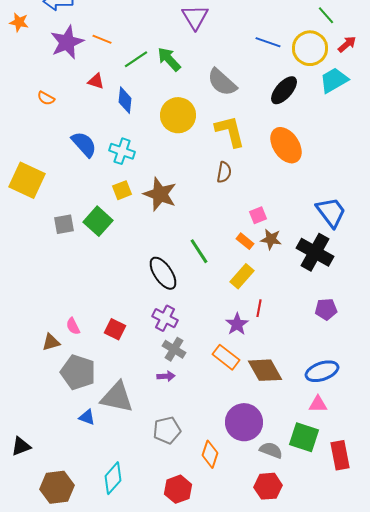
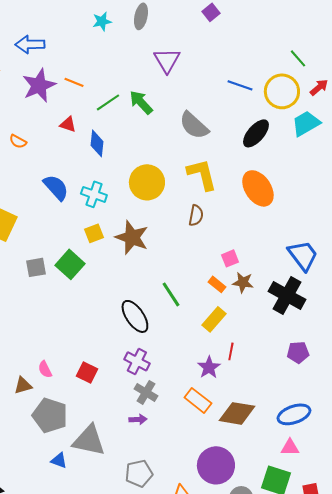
yellow circle: (178, 115) -> (147, 182), moved
brown diamond: (265, 370) -> (237, 413), turned -51

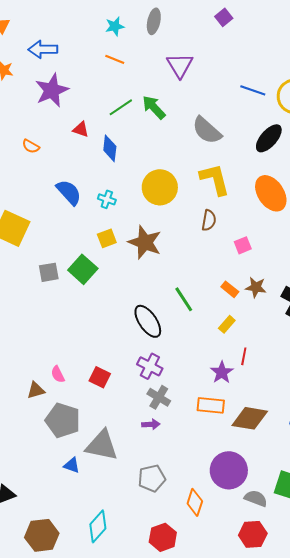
orange line: (74, 82) -> (115, 59), moved
cyan cross: (94, 194) -> (107, 199), size x0.7
pink square: (230, 258) -> (243, 245), moved
yellow rectangle: (214, 319) -> (227, 324), size x0.7
orange rectangle: (198, 400) -> (211, 405), turned -32

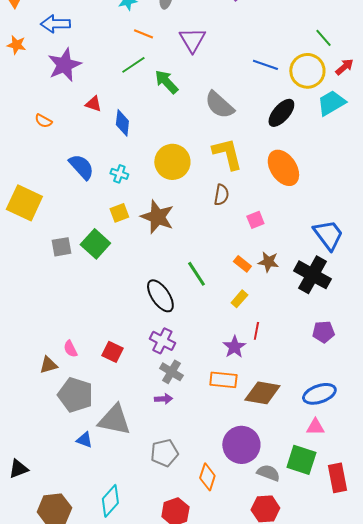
orange line: (115, 59) -> (143, 34), moved
green line: (121, 107) -> (133, 65), moved

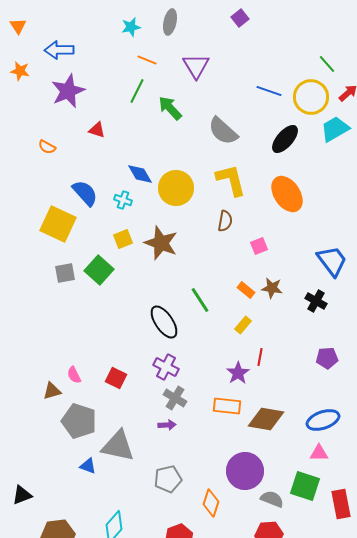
green line: (133, 65) -> (137, 91), turned -30
blue diamond: (122, 123) -> (140, 174), moved, turned -36
yellow square: (24, 203) -> (58, 224), moved
black cross: (312, 275) -> (316, 301), size x0.6

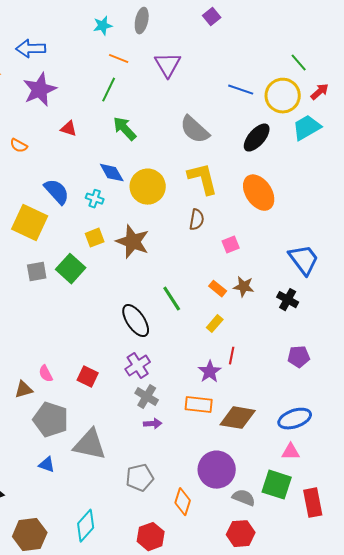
green arrow: (170, 108) -> (125, 129), moved
purple cross: (166, 367) -> (138, 366), turned 30
purple arrow: (167, 425) -> (153, 424), moved
blue triangle: (88, 466) -> (47, 465), moved

